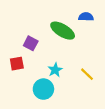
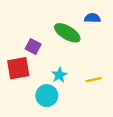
red square: (17, 64) -> (18, 68), size x1.5
yellow line: (87, 74) -> (94, 80), turned -56

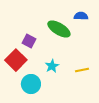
red square: (18, 68) -> (16, 60), turned -35
cyan circle: (47, 96) -> (31, 84), moved

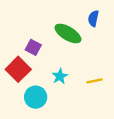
blue semicircle: (81, 16) -> (93, 18), turned -80

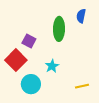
green ellipse: (68, 33) -> (59, 29), turned 60
yellow line: (95, 81) -> (82, 86), moved

